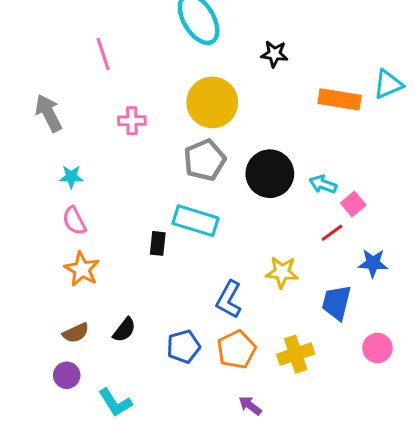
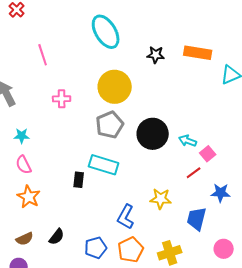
orange rectangle: (340, 99) -> (198, 53), moved

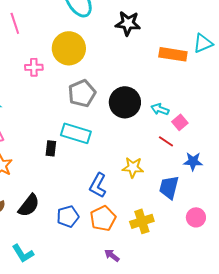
orange rectangle: (198, 53) -> (173, 54), moved
black star: (156, 55) -> (128, 23), size x1.4
yellow circle: (115, 87) -> (69, 48), moved
red line: (194, 173) -> (166, 141), turned 70
black semicircle: (57, 237) -> (29, 205), size x1.4

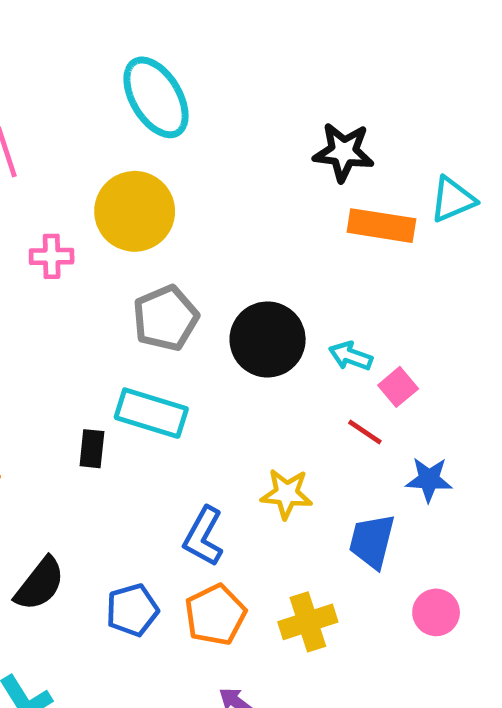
black star: (128, 23) -> (343, 152), moved

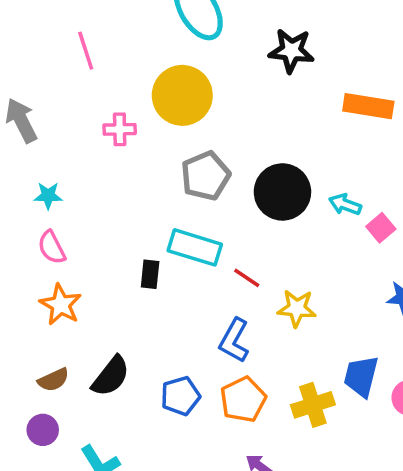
black star: (343, 152) -> (291, 51), moved
red line: (365, 432) -> (247, 278), moved
blue trapezoid: (372, 541) -> (361, 376), moved

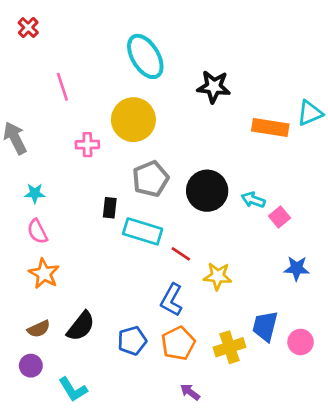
black rectangle: (150, 274) -> (110, 208), moved

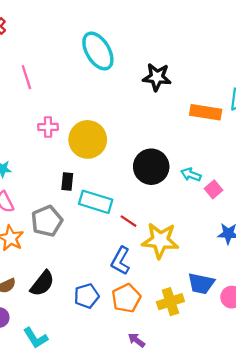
yellow circle: (133, 120) -> (88, 139), moved
gray pentagon: (151, 179) -> (47, 221), moved
yellow star: (218, 276) -> (160, 240), size x1.5
blue trapezoid: (265, 326) -> (201, 283), turned -92

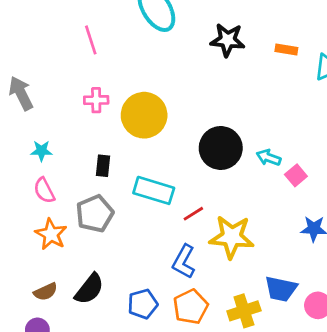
pink line: (26, 77) -> (91, 40), moved
orange rectangle: (206, 112) -> (286, 49), moved, size x0.6
black rectangle: (67, 181) -> (103, 166), moved
red line: (129, 221) -> (193, 214), turned -66

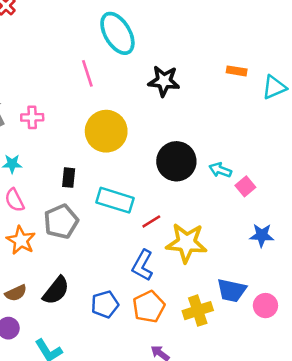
pink line: (91, 40) -> (87, 73), moved
black star: (228, 40) -> (164, 81), moved
pink cross: (96, 100) -> (32, 117), moved

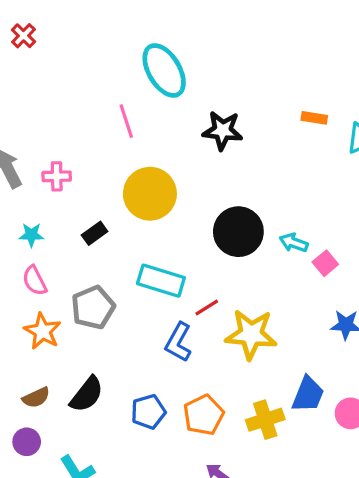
black rectangle: (69, 178) -> (95, 233), moved, turned 48
blue L-shape: (143, 265) -> (178, 342), moved
blue trapezoid: (232, 290) -> (308, 394), turned -80

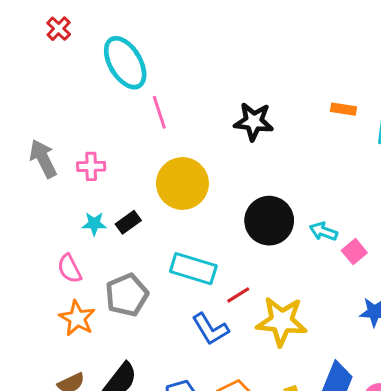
cyan ellipse: (164, 70) -> (125, 63), moved
cyan star: (31, 235) -> (94, 224), moved
blue L-shape: (178, 342) -> (210, 329), turned -60

